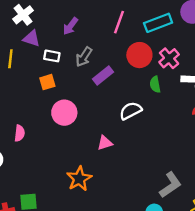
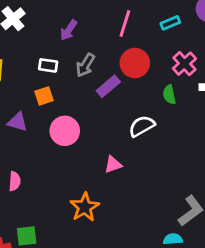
cyan rectangle: (158, 23) -> (170, 23), size x0.6
purple triangle: (32, 38) -> (18, 122), moved
red circle: (139, 55) -> (135, 63), moved
pink semicircle: (20, 133) -> (15, 181), moved

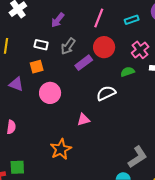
green semicircle: (169, 95) -> (128, 72), turned 80

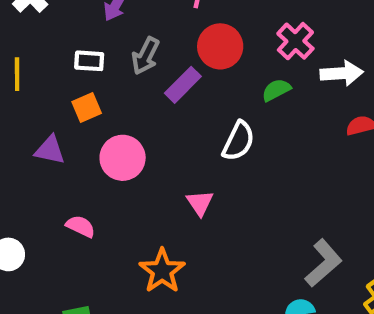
white semicircle: (106, 93) -> (238, 141), turned 150
pink triangle: (83, 120) -> (200, 203), turned -40
pink semicircle: (11, 127) -> (81, 226), moved, turned -64

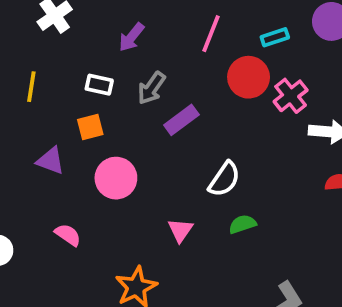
red circle: (220, 46) -> (249, 77), moved
green semicircle: (276, 90) -> (242, 224), moved

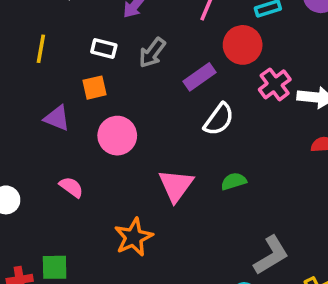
pink cross: (291, 96) -> (275, 84), moved
purple rectangle: (181, 120) -> (200, 77), moved
white semicircle: (224, 179) -> (219, 119), moved
pink triangle: (180, 230) -> (176, 185), size x1.5

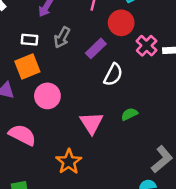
orange square: (95, 88) -> (27, 66), size x1.5
pink semicircle: (71, 187) -> (22, 135), size x1.6

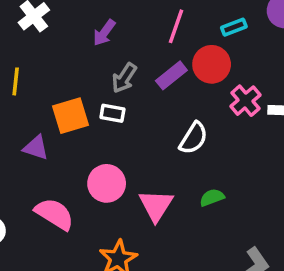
white rectangle: (29, 40) -> (112, 113), moved
purple rectangle: (96, 48) -> (171, 75), moved
pink circle: (47, 96) -> (107, 183), moved

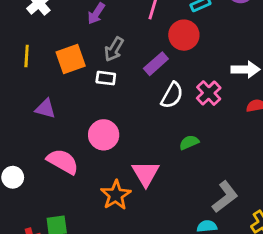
purple rectangle: (171, 75) -> (156, 64), moved
pink cross: (245, 101) -> (209, 93), moved
orange square: (70, 116) -> (71, 59), moved
pink triangle: (156, 205) -> (146, 173), moved

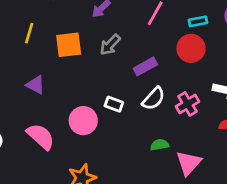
red circle: (184, 35) -> (191, 48), moved
white rectangle: (106, 78) -> (114, 104), moved
pink triangle: (146, 173) -> (189, 163), moved

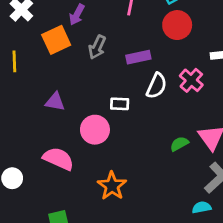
orange square: (69, 45) -> (56, 40), moved
purple rectangle: (145, 66) -> (138, 57), turned 35
purple triangle: (36, 85) -> (55, 102), moved
green semicircle: (160, 145) -> (179, 144), moved

